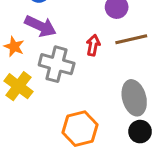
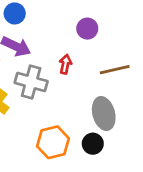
brown line: (131, 39) -> (115, 70), moved
black circle: (140, 132) -> (93, 144), moved

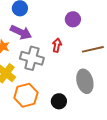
orange hexagon: (53, 142) -> (26, 95), moved
black circle: (93, 144) -> (59, 101), moved

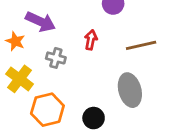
gray cross: (32, 58) -> (56, 58), size x0.6

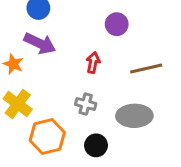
gray cross: (56, 58) -> (86, 104), moved
gray ellipse: (130, 90) -> (134, 116), turned -76

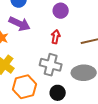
purple circle: (117, 24) -> (61, 11), moved
gray cross: (86, 104) -> (51, 65), size x1.5

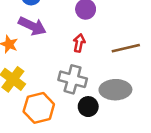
black circle: (58, 93) -> (88, 107), moved

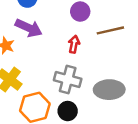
brown line: (126, 48) -> (110, 30), moved
black circle: (88, 107) -> (68, 111), moved

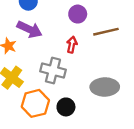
gray cross: (68, 80) -> (53, 71), moved

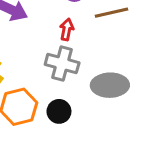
gray cross: (53, 71) -> (62, 64), moved

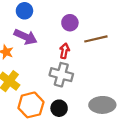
gray ellipse: (110, 85) -> (102, 105), moved

